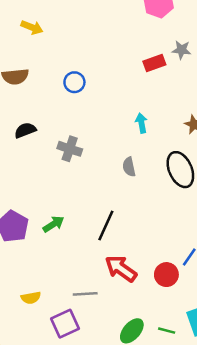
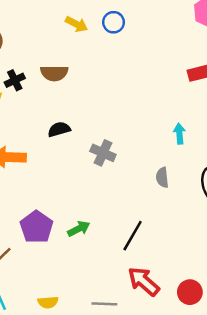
blue circle: (74, 82) -> (113, 22), moved

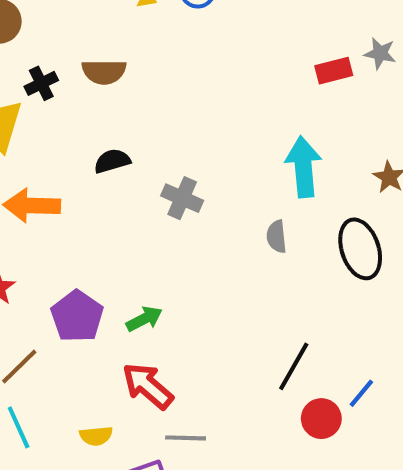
cyan arrow: (179, 134) -> (303, 167), size x1.8
black line: (133, 236) -> (294, 366), moved
red arrow: (144, 281) -> (148, 386), moved

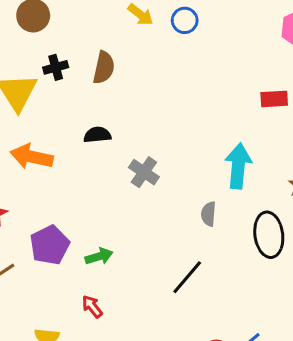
brown semicircle: (104, 72) -> (104, 68), turned -88
black line: (294, 366) -> (187, 277), moved
red arrow: (148, 386) -> (92, 307), size x0.6

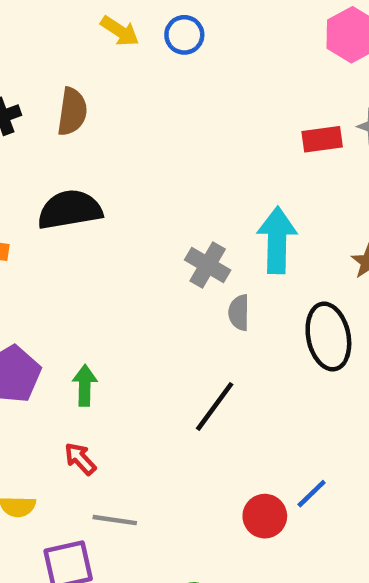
black semicircle: (97, 135) -> (70, 210), size x1.6
gray cross: (144, 172) -> (208, 265), moved
green arrow: (99, 256) -> (85, 385), turned -68

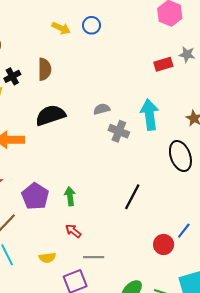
gray semicircle: (239, 313) -> (102, 109), moved, turned 84

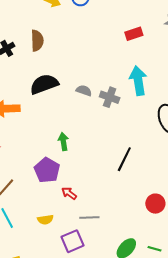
red rectangle: (163, 64) -> (134, 34), moved
gray semicircle: (102, 109) -> (84, 91), moved, turned 35
purple pentagon: (35, 196) -> (47, 170), moved
green arrow: (70, 196) -> (63, 142), moved

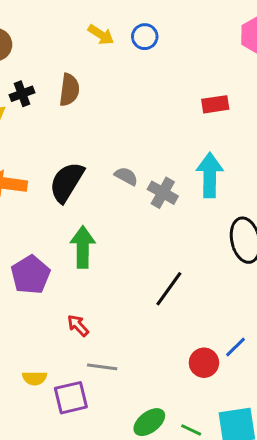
black semicircle: (44, 84) -> (67, 182), moved, turned -48
green arrow: (63, 142) -> (83, 247), size x1.5
purple pentagon: (47, 170) -> (30, 275), moved
yellow semicircle: (45, 220) -> (34, 378), moved

